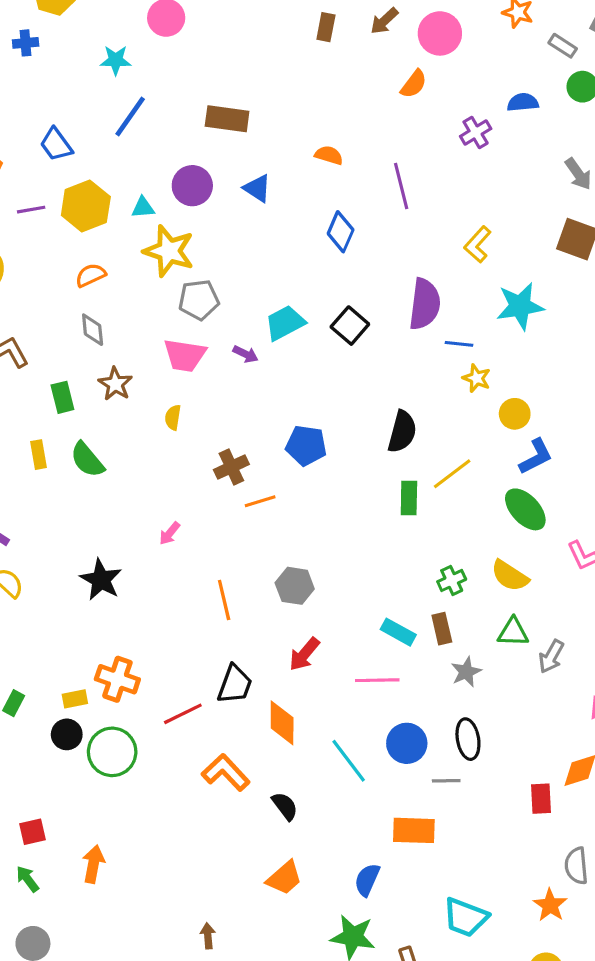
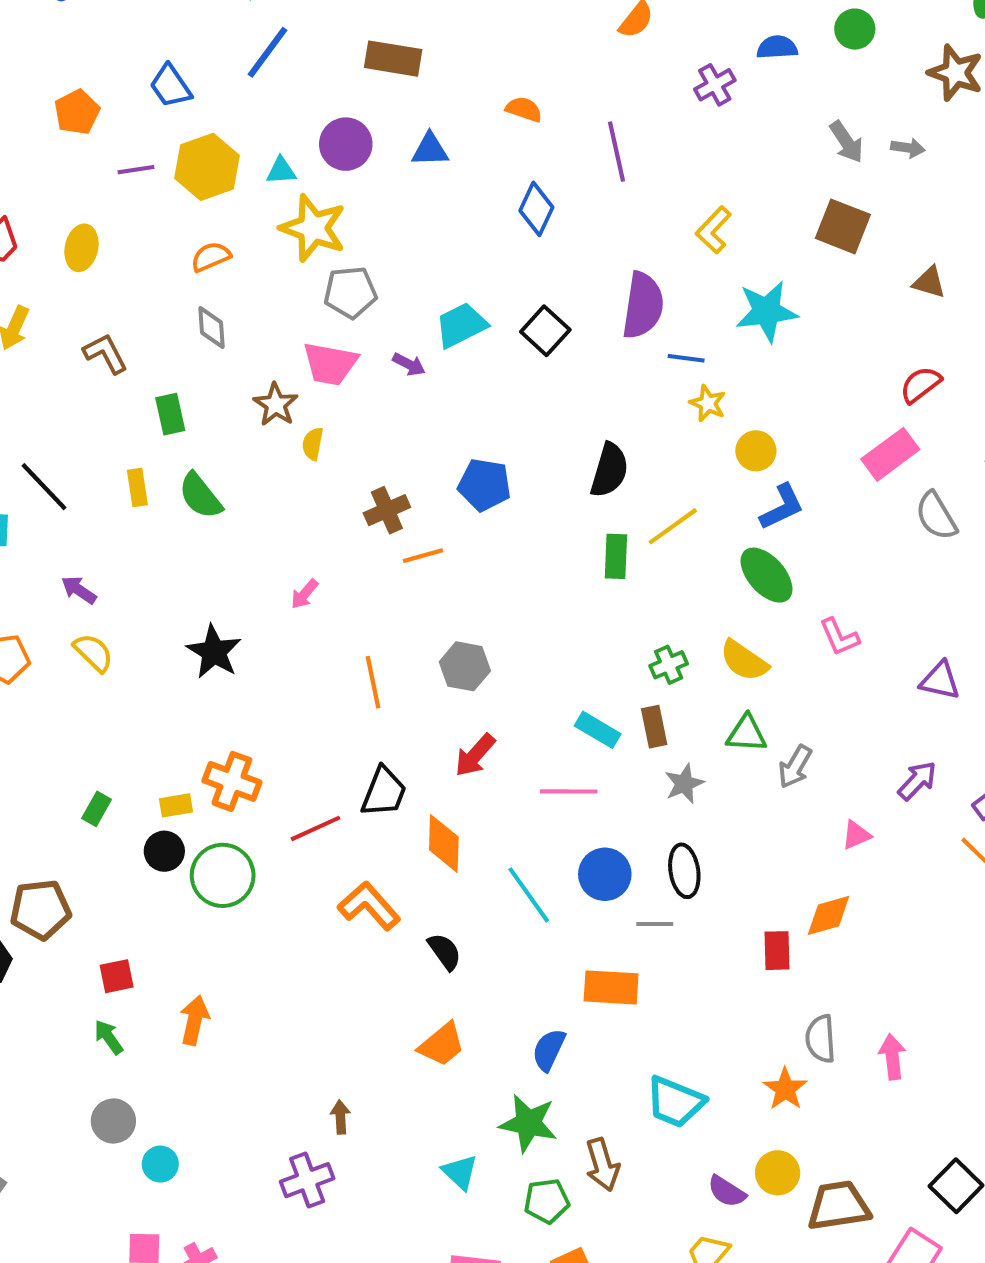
blue triangle: (257, 188) -> (430, 150), turned -36
brown star: (115, 384) -> (276, 405), moved

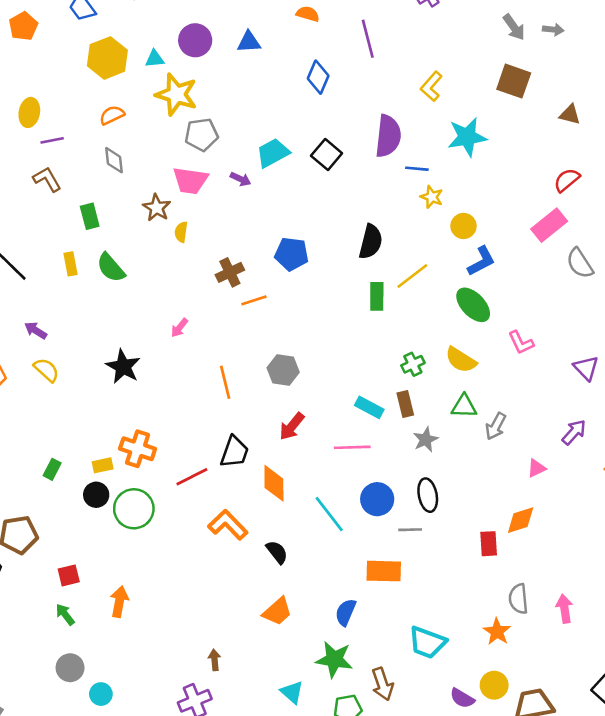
purple line: (136, 170) -> (52, 140), moved
purple triangle: (940, 681) -> (586, 368), turned 36

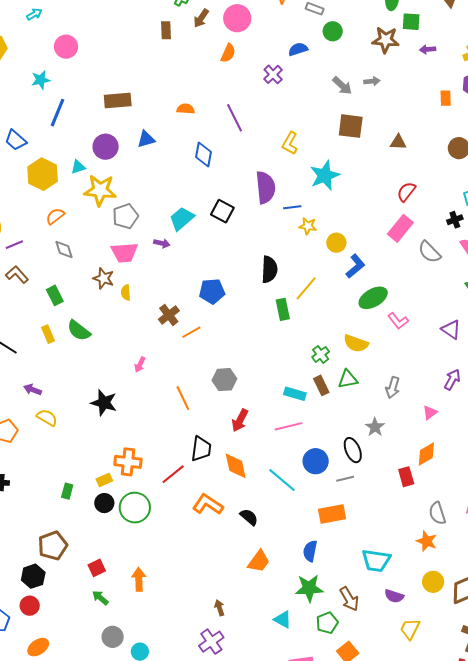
green ellipse: (473, 305) -> (373, 298), moved, turned -64
green triangle: (464, 406) -> (348, 379), moved
gray star: (426, 440) -> (375, 427), moved
purple semicircle: (462, 698) -> (394, 596), moved

